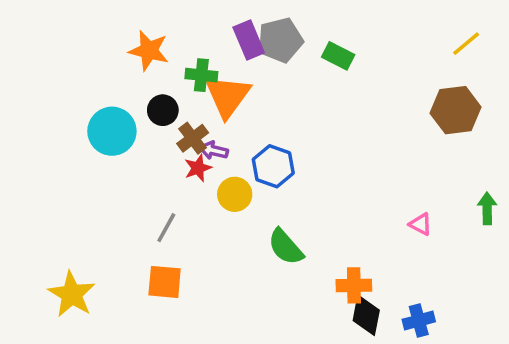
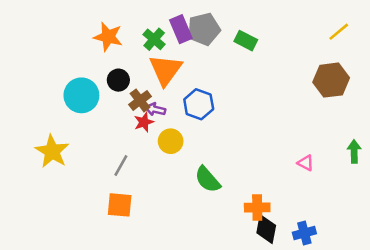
green cross: (201, 75) -> (154, 39), moved, turned 35
blue hexagon: (273, 166) -> (199, 104), moved
yellow star: (72, 294) -> (52, 151), moved

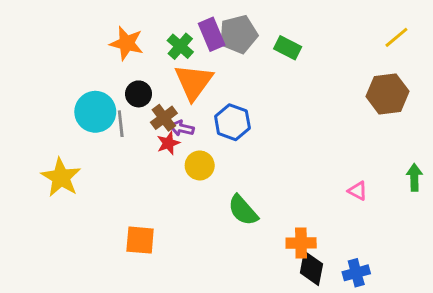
gray line: (121, 165) -> (121, 124), moved, turned -35

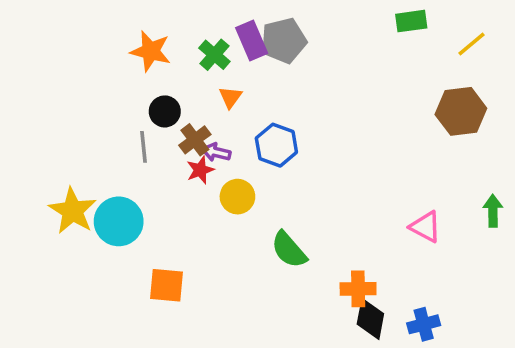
green rectangle: (288, 48) -> (411, 21), moved, turned -35
orange triangle: (194, 82) -> (230, 97), size x0.5
cyan circle: (95, 112) -> (119, 221), moved
pink triangle: (358, 191) -> (425, 227), size x1.4

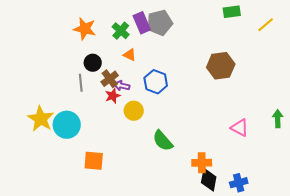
orange triangle: (230, 97) -> (130, 55), turned -40
brown hexagon: (461, 111) -> (221, 66), moved

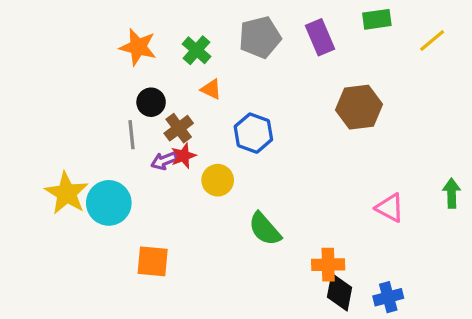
purple rectangle: (142, 23) -> (320, 37), moved
purple arrow: (122, 86) -> (164, 161), moved, turned -35

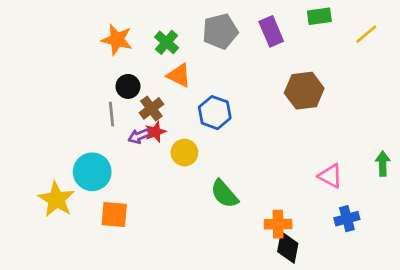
orange triangle: (211, 89) -> (179, 75), size x1.4
yellow star: (67, 193) -> (56, 199), moved
orange square: (153, 261) -> (114, 214), moved
blue cross: (388, 297) -> (347, 219), moved

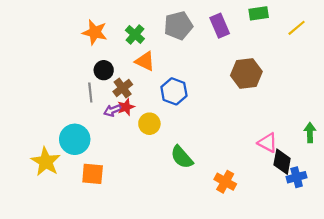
blue cross: (347, 219) -> (297, 177), moved
orange cross: (278, 224) -> (225, 182), turned 30
black diamond: (288, 248) -> (282, 162), moved

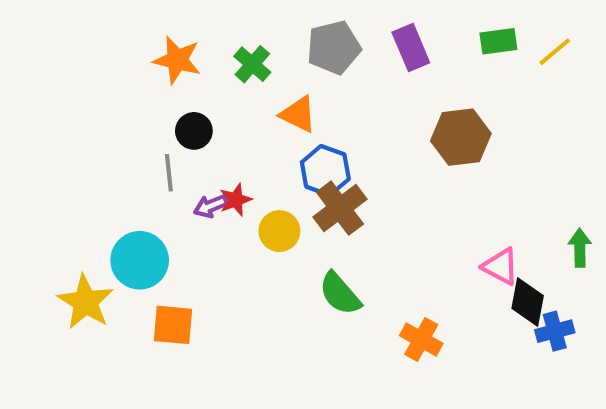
green rectangle: (259, 13) -> (498, 41), moved
orange triangle: (145, 61) -> (298, 114), moved
brown cross: (123, 88) -> (340, 208), moved, size x1.4

